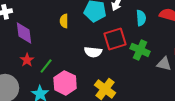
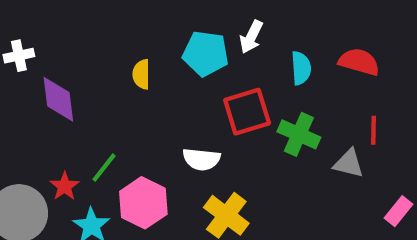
white semicircle: (93, 52) -> (201, 159), moved
red star: (27, 60) -> (65, 186), moved

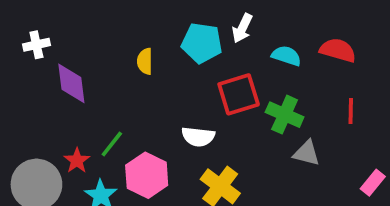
cyan semicircle: (301, 68) -> (286, 56), turned -68
gray triangle: (349, 163) -> (307, 153), moved

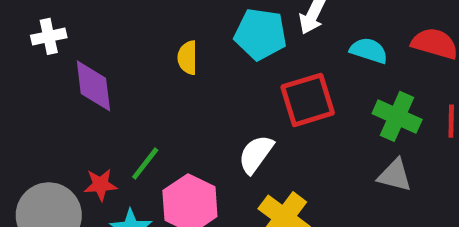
green cross: (285, 115) -> (397, 116), moved
white semicircle: (198, 137) -> (256, 154), turned 120
red star: (77, 161) -> (101, 185), turned 30

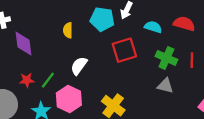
white semicircle: (256, 154) -> (79, 66), moved
red star: (101, 185) -> (27, 80), moved

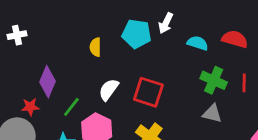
purple diamond: (23, 44) -> (48, 82), moved, turned 30
red square: (124, 50) -> (148, 92), moved, turned 35
red star: (27, 80) -> (30, 107), moved

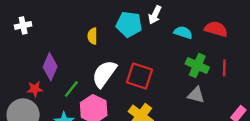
white semicircle: (109, 90) -> (104, 74), size x1.4

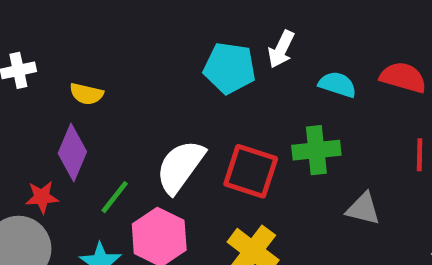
yellow semicircle: (92, 36) -> (86, 94), moved, turned -77
green cross: (197, 65) -> (316, 150), moved, turned -30

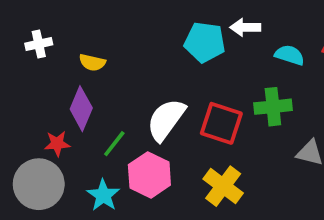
white arrow: (281, 49) -> (245, 27), turned 64

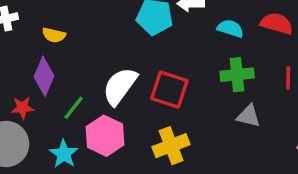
green cross: (273, 107) -> (237, 75), moved
yellow cross: (223, 186) -> (171, 146), turned 32

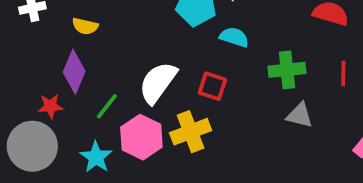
cyan semicircle: (230, 28) -> (234, 37), moved
red square: (169, 90) -> (212, 86), size x0.7
yellow cross: (171, 146) -> (191, 132), moved

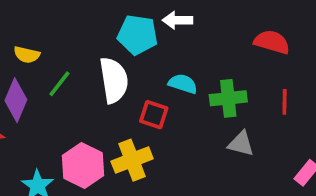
cyan semicircle: (234, 37) -> (183, 84), moved
white semicircle: (158, 83) -> (114, 80), moved, turned 135
green line: (107, 106) -> (59, 84), moved

